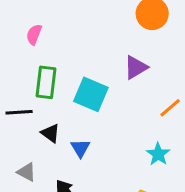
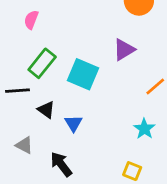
green rectangle: (46, 82) -> (42, 63), turned 32

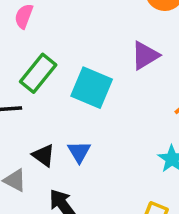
black triangle: (46, 110) -> (43, 155), moved

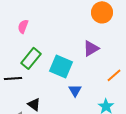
blue triangle: (79, 152) -> (75, 90), moved

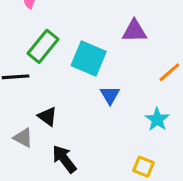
purple triangle: (91, 48) -> (134, 31), turned 30

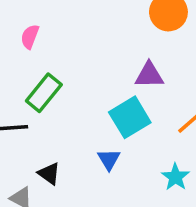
cyan square: (89, 59) -> (130, 117), moved, turned 36
blue triangle: (110, 95) -> (109, 159), moved

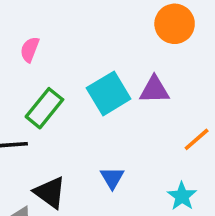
cyan square: (130, 117) -> (109, 93), moved
black triangle: (49, 173) -> (50, 192), size x1.4

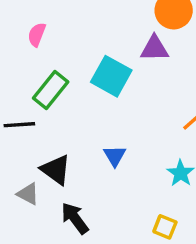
purple triangle: (154, 90) -> (155, 48), moved
cyan square: (109, 93) -> (111, 76), turned -30

